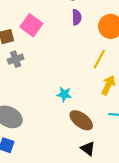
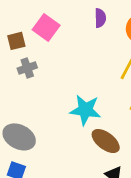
cyan star: (64, 94) -> (85, 110), size x1.6

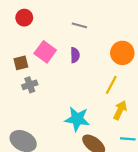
purple semicircle: (100, 18) -> (75, 55), moved

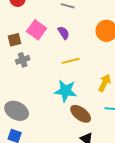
purple semicircle: (75, 55) -> (64, 33), turned -32
yellow line: (111, 85) -> (71, 61), moved, turned 48

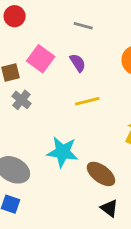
gray cross: (23, 60) -> (21, 100), turned -32
cyan star: (66, 91) -> (63, 152), moved

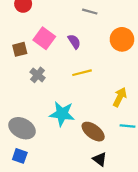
gray line: (83, 26) -> (90, 12), moved
gray cross: (21, 100) -> (38, 75), moved

